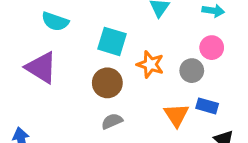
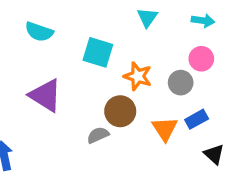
purple triangle: (41, 68) -> (45, 95), moved
brown circle: (107, 83) -> (120, 111), moved
blue rectangle: (207, 106) -> (197, 119), turned -45

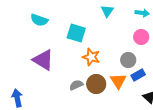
orange star: (138, 76) -> (91, 57), moved
gray circle: (181, 83) -> (128, 60), moved
brown circle: (120, 111) -> (96, 84), moved

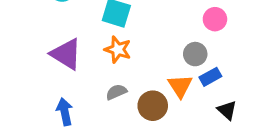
orange star: (91, 57) -> (118, 50), moved
brown circle: (96, 84) -> (153, 106), moved
blue arrow: (17, 98) -> (65, 112), moved

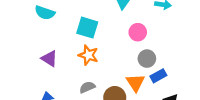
pink circle: (215, 19) -> (138, 32), moved
purple triangle: (66, 54) -> (49, 59), size x0.7

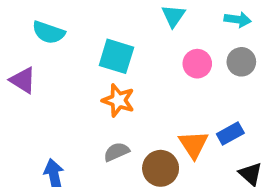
purple triangle: (49, 59) -> (23, 80), moved
gray circle: (147, 59) -> (241, 62), moved

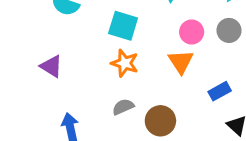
purple triangle: (23, 80) -> (51, 66), moved
orange triangle: (194, 144) -> (181, 62), moved

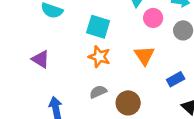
pink circle: (192, 32) -> (153, 18), moved

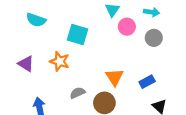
orange triangle: (144, 55) -> (115, 77), moved
orange star: (99, 57) -> (60, 61), moved

